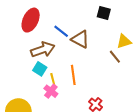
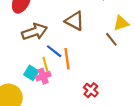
blue line: (61, 31) -> (54, 51), moved
cyan square: (40, 69) -> (31, 73), moved
pink cross: (51, 91) -> (43, 76), turned 32

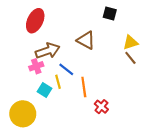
brown line: (111, 39) -> (130, 58), moved
orange line: (67, 59) -> (84, 87), moved
pink cross: (43, 76) -> (36, 66), moved

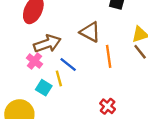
pink cross: (36, 66) -> (34, 61), turned -32
orange line: (84, 87) -> (109, 56), moved

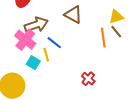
orange line: (109, 56) -> (103, 38), moved
pink cross: (34, 61) -> (25, 40), size x1.5

